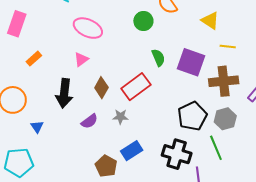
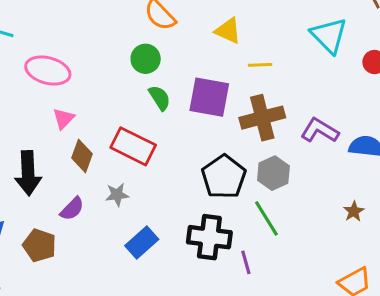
green circle: (143, 21) -> (146, 59), moved
pink triangle: (81, 59) -> (63, 119), moved
red rectangle: (136, 87) -> (133, 146), turned 72
brown pentagon: (106, 166) -> (39, 245), moved

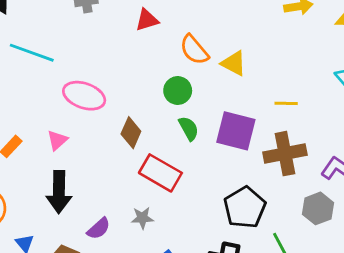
yellow triangle: (228, 31) -> (234, 63), moved
pink triangle: (63, 119) -> (57, 140), moved
brown diamond: (82, 156) -> (131, 133), moved
gray hexagon: (273, 173) -> (318, 208), moved

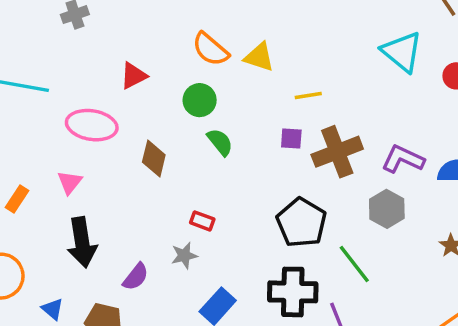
red triangle: (147, 20) -> (134, 76), moved
yellow line: (286, 103) -> (308, 95), moved
purple square: (236, 131) -> (291, 139), moved, size x0.5
red rectangle: (160, 173) -> (202, 221), moved, size x0.5

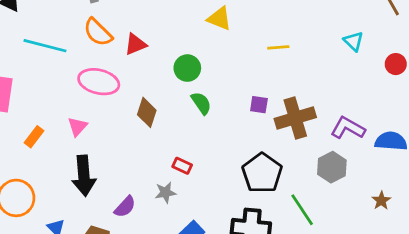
orange semicircle: (211, 49) -> (98, 32), moved
cyan triangle: (402, 52) -> (354, 41), size x0.6
yellow triangle: (259, 57) -> (219, 19), moved
yellow line: (308, 95) -> (278, 47), moved

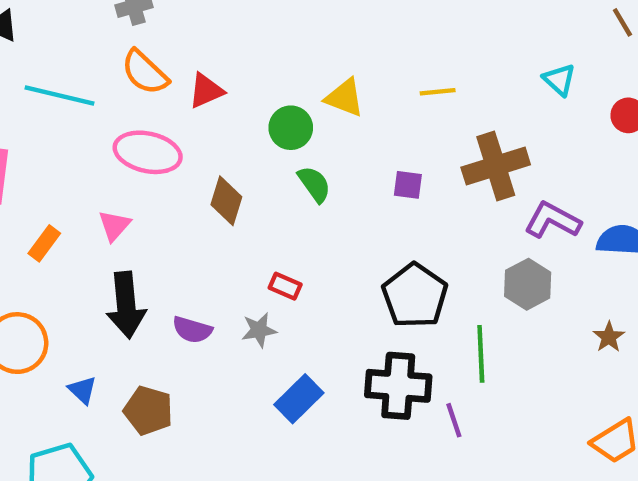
yellow triangle: (219, 19) -> (345, 98), moved
brown cross: (295, 118) -> (496, 166), moved
purple semicircle: (125, 207) -> (192, 330), moved, turned 65
green line: (302, 210) -> (481, 354), turned 32

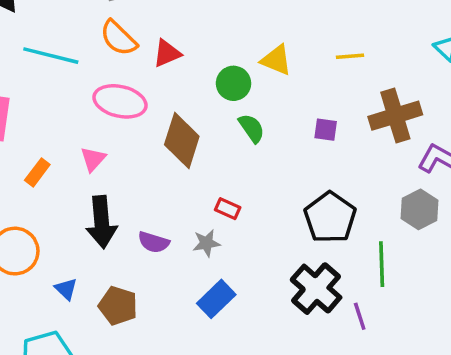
brown diamond: (226, 201) -> (182, 140), size x1.4
black cross: (398, 386) -> (316, 289), turned 36
blue rectangle: (299, 399) -> (216, 299), moved

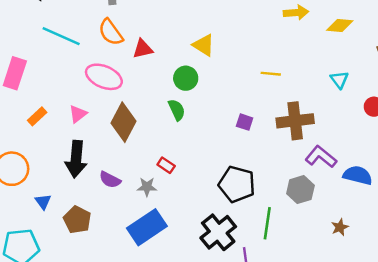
yellow triangle: (276, 60) -> (204, 45), moved
green semicircle: (252, 128) -> (177, 110), moved
brown diamond: (182, 140) -> (123, 122), moved
black pentagon: (330, 217) -> (237, 184), turned -30
blue rectangle: (216, 299) -> (147, 227), size x1.4

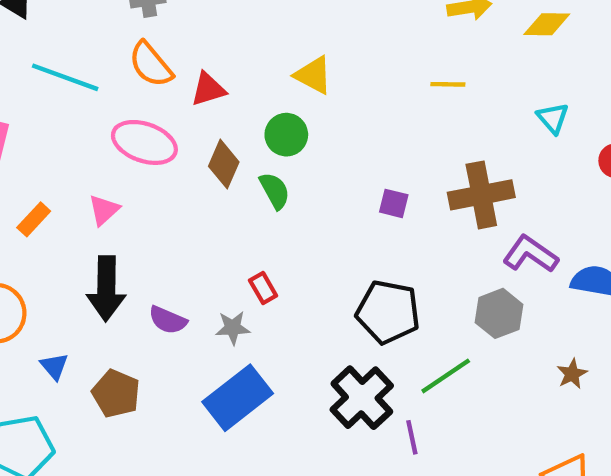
yellow line: (271, 74) -> (448, 84), moved
brown diamond: (123, 122) -> (224, 164), moved, size x0.7
red rectangle: (166, 165) -> (263, 288), turned 30
green line: (267, 223) -> (446, 376), turned 52

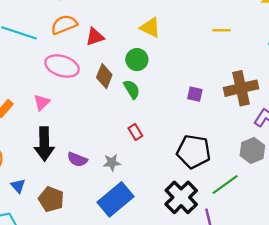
orange semicircle: (151, 64) -> (64, 25), turned 110
red rectangle: (263, 288) -> (135, 132), moved

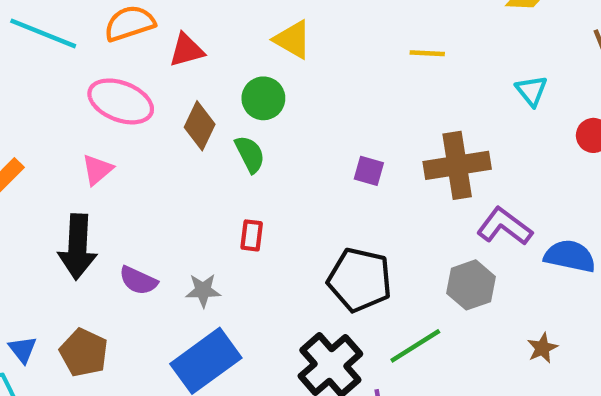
pink triangle: (42, 102) -> (97, 170), moved
red rectangle: (135, 132) -> (252, 235), turned 35
blue triangle: (18, 186) -> (23, 350), moved

